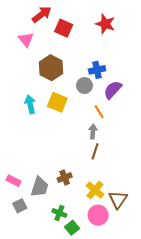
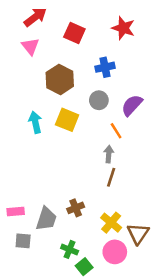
red arrow: (42, 14) -> (35, 17), moved
blue cross: (97, 70) -> (105, 67), moved
pink rectangle: (13, 181) -> (16, 212), turned -32
gray square: (20, 206) -> (23, 241), turned 32

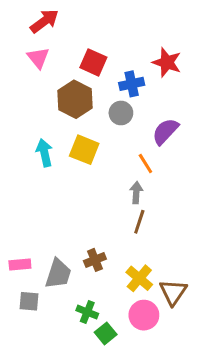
red star: (123, 28) -> (167, 62), moved
red square: (74, 33) -> (93, 62), moved
gray circle: (99, 100) -> (121, 113), moved

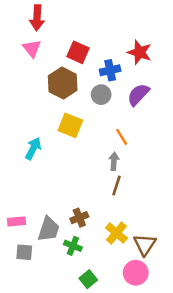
red arrow: (44, 21) -> (37, 18), turned 130
purple semicircle: (165, 131) -> (138, 95), moved
cyan arrow: (44, 153) -> (33, 148), moved, turned 40
green cross: (87, 312) -> (73, 246), moved
pink circle: (144, 315) -> (136, 273), moved

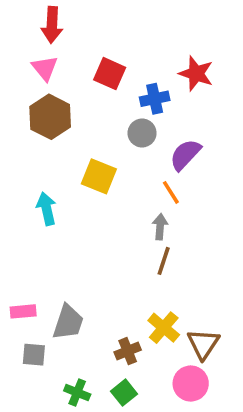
brown hexagon: (63, 83) -> (50, 117), moved
purple semicircle: (138, 95) -> (185, 155), moved
cyan arrow: (33, 148) -> (47, 209), turned -40
brown cross: (79, 218) -> (128, 351), moved
green cross: (73, 246) -> (77, 393), moved

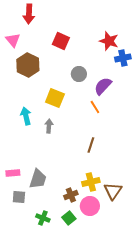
pink triangle: (45, 68) -> (13, 40), moved
blue cross: (155, 99) -> (123, 58), moved
gray arrow: (160, 227) -> (49, 126), moved
yellow cross: (164, 328) -> (91, 182), turned 36
pink circle: (191, 383) -> (90, 206), moved

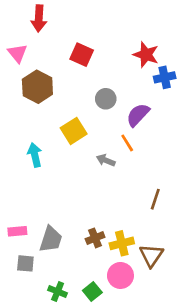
yellow square: (55, 98) -> (74, 131), turned 36
gray arrow: (49, 126) -> (106, 160), moved, turned -72
brown line: (91, 145) -> (155, 199), moved
brown cross: (71, 195) -> (95, 238), moved

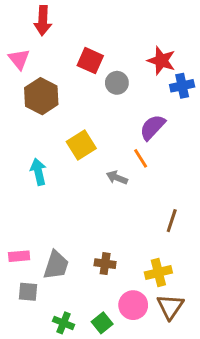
gray circle: (106, 99) -> (117, 83), moved
brown cross: (95, 238) -> (105, 264), turned 30
yellow cross: (122, 243) -> (158, 272), moved
brown triangle: (151, 255) -> (170, 307), moved

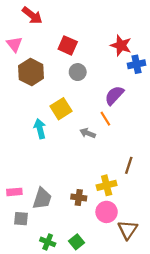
red arrow: (43, 21) -> (32, 15), turned -55
gray circle: (117, 83) -> (78, 72), moved
cyan arrow: (38, 172) -> (40, 129), moved
yellow cross: (158, 272) -> (107, 185), moved
pink circle: (133, 305) -> (107, 212), moved

